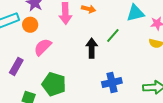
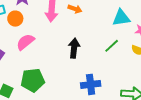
green line: (113, 35) -> (112, 46), moved
green pentagon: (54, 84) -> (33, 80), turned -30

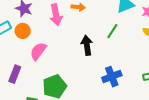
green line: (112, 46) -> (112, 31), moved

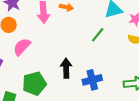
black arrow: (87, 45) -> (66, 68), moved

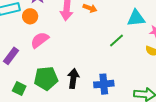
black arrow: (66, 68) -> (73, 78), moved

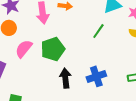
green pentagon: (46, 78) -> (53, 49), moved

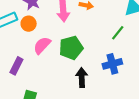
blue cross: (96, 76) -> (112, 64), moved

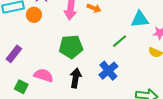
pink semicircle: (42, 45) -> (44, 75), moved, turned 54
blue cross: (112, 64) -> (108, 71), turned -36

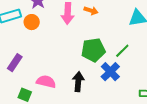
green line: (120, 41) -> (122, 51), moved
green pentagon: (71, 47) -> (93, 50), moved

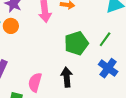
blue cross: (110, 72) -> (108, 68), moved
pink semicircle: (46, 82) -> (35, 82), turned -78

